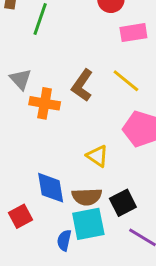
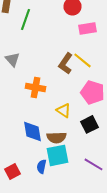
brown L-shape: (82, 85) -> (66, 63), moved
orange cross: (45, 103) -> (36, 87), moved
black square: (123, 203) -> (90, 124), moved
red square: (21, 216) -> (12, 171), moved

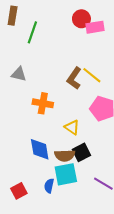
pink rectangle: (88, 28) -> (95, 27), moved
gray triangle: (12, 59) -> (19, 74), turned -35
black square: (90, 124) -> (81, 152), moved

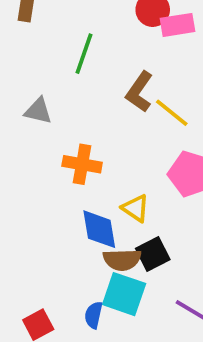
green line: (32, 32) -> (84, 54), moved
brown L-shape: (74, 78) -> (139, 92), moved
blue diamond: (40, 149) -> (99, 229), moved
cyan square: (66, 174) -> (124, 294), turned 30

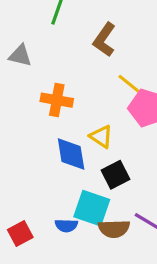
yellow line: (172, 113) -> (131, 86), moved
brown semicircle: (122, 260) -> (114, 229), moved
blue semicircle: (94, 315) -> (66, 226), turned -100

